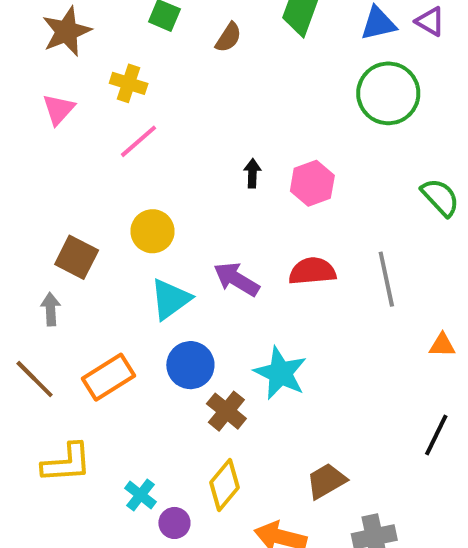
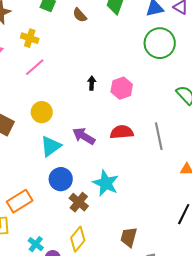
brown semicircle: (228, 37) -> (80, 15), turned 105
orange rectangle: (109, 377) -> (20, 201), moved
brown trapezoid: (326, 481) -> (129, 237), turned -45

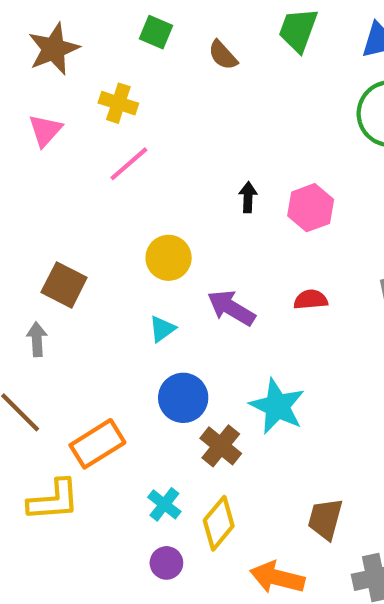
yellow circle: (42, 112) -> (169, 258), moved
red semicircle: (122, 132) -> (311, 300), size x0.7
cyan triangle: (51, 146) -> (162, 329), size x0.6
cyan cross: (36, 244) -> (164, 504), moved

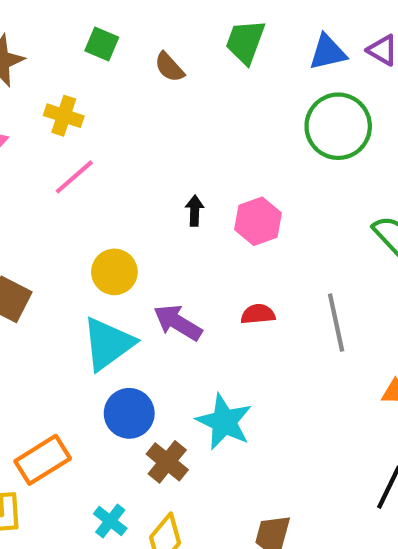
cyan triangle: (162, 329) -> (108, 344), size x2.0

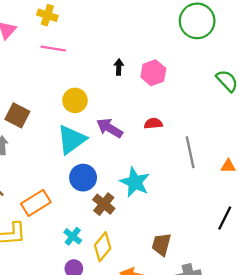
pink line: (74, 177) -> (53, 49), turned 50
gray line: (336, 323) -> (190, 152), moved

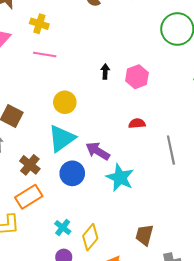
purple arrow: (110, 128) -> (98, 151), moved
brown cross: (104, 204) -> (30, 165), moved

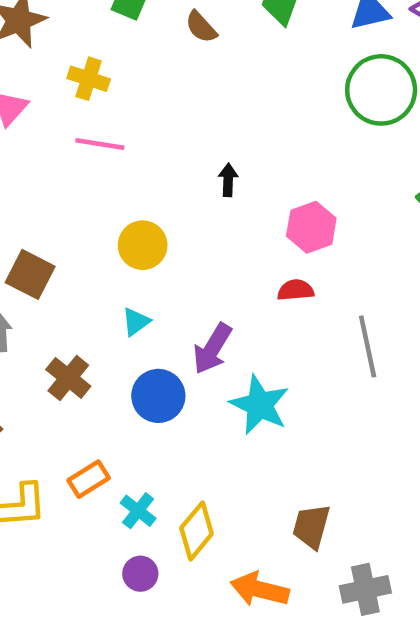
pink hexagon: (137, 77) -> (311, 227), moved
cyan triangle: (62, 138) -> (136, 322), size x0.5
purple arrow: (98, 151) -> (212, 349), turned -90
orange rectangle: (29, 197) -> (89, 479), moved, size x0.7

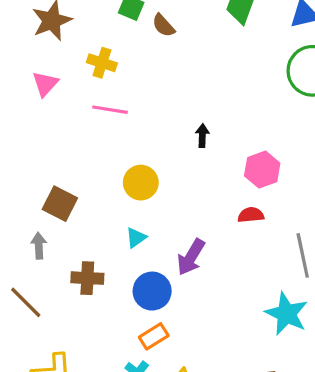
brown semicircle: (201, 27) -> (163, 25), moved
brown cross: (68, 378) -> (87, 278), turned -36
cyan star: (260, 405) -> (287, 314), moved
orange rectangle: (89, 479) -> (154, 336), moved

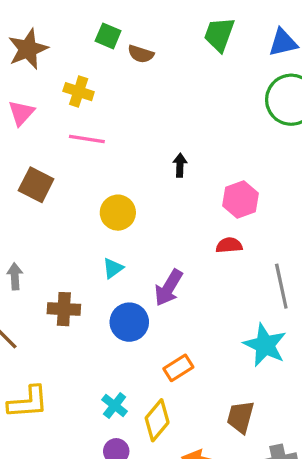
brown semicircle: (163, 25) -> (141, 54), turned -30
brown square: (60, 204) -> (36, 185), moved
orange rectangle: (154, 336) -> (178, 368), moved

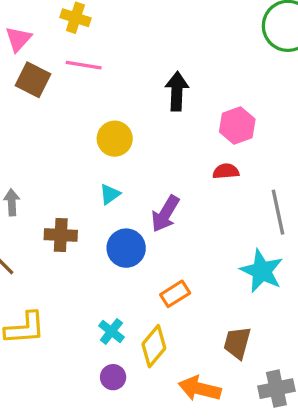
black arrow: (180, 165) -> (177, 91), size x1.6
brown square: (36, 185) -> (33, 80), moved

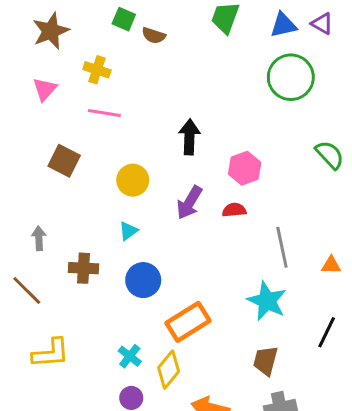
brown square: (33, 80) -> (64, 161), moved
purple arrow: (165, 214) -> (189, 203), moved
orange rectangle: (175, 294) -> (188, 322), size x1.6
brown trapezoid: (237, 343) -> (265, 361), moved

